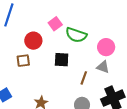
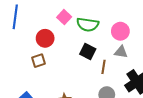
black square: (62, 60) -> (88, 52), moved, turned 35

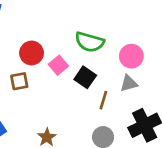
pink square: (64, 17) -> (58, 65), moved
gray triangle: (121, 52) -> (129, 83), turned -32

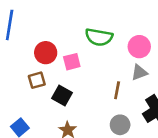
pink square: (58, 65) -> (72, 62), turned 30
black square: (85, 77) -> (62, 96), moved

